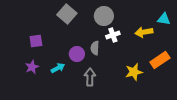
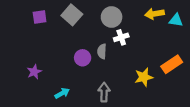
yellow arrow: (144, 32) -> (154, 14), moved
purple square: (36, 41) -> (40, 17), moved
cyan arrow: (58, 68) -> (62, 93), moved
gray arrow: (90, 77) -> (104, 92), moved

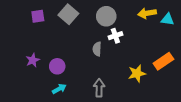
purple circle: (83, 58) -> (57, 66), moved
purple star: (34, 72) -> (33, 60), moved

